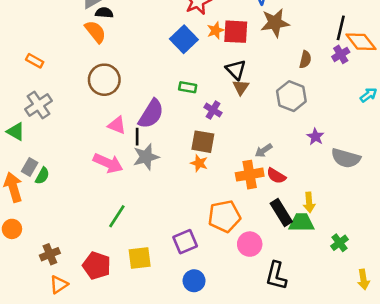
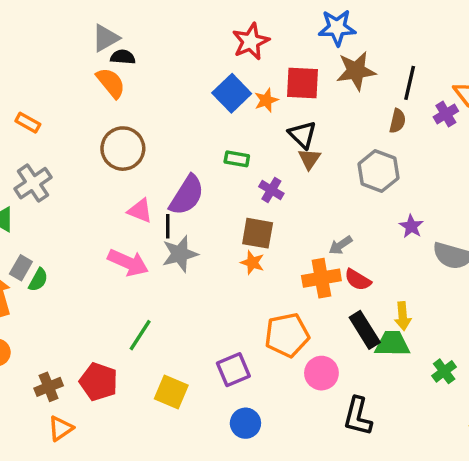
black line: (341, 28) -> (410, 83), moved
orange star: (216, 30) -> (266, 100), moved
yellow square: (140, 258) -> (171, 392), turned 30
red pentagon: (97, 266) -> (99, 382), moved

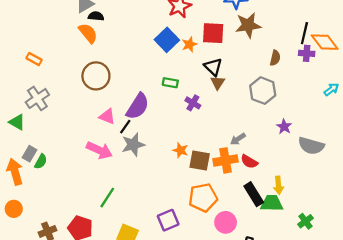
black line: (410, 83) -> (304, 33), moved
purple cross: (446, 114) -> (307, 53), turned 35
black line: (168, 226) -> (125, 127), turned 35
brown square: (258, 233) -> (200, 160), moved

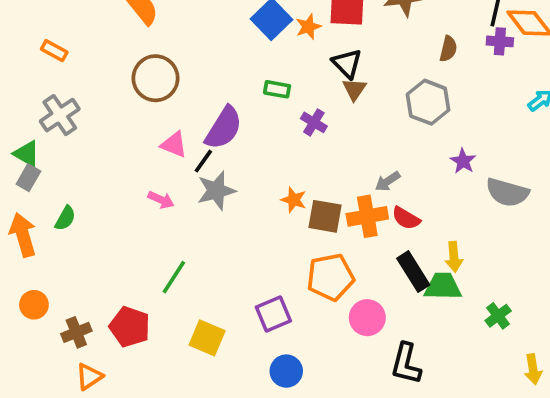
pink arrow: (99, 150) -> (161, 200), size x0.6
gray rectangle: (30, 154) -> (28, 178), moved
orange circle: (14, 209) -> (34, 305), moved

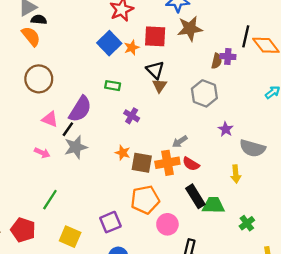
purple cross: (500, 41) -> (228, 57), moved
purple cross: (314, 122) -> (132, 116), moved
yellow arrow: (454, 257) -> (236, 174), moved

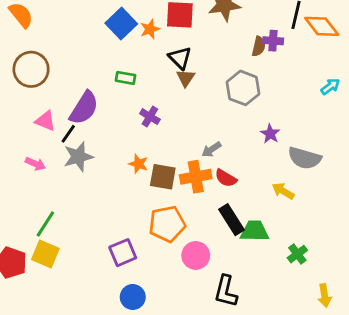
yellow arrow: (236, 174) -> (283, 191), turned 126
yellow square: (70, 237) -> (45, 254), moved

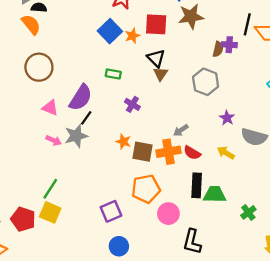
black line: (68, 134) -> (86, 118), moved
pink arrow: (35, 164) -> (54, 140), moved
yellow arrow: (283, 191) -> (226, 153), moved
black rectangle: (232, 220) -> (197, 185), turned 35

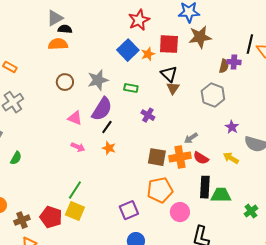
orange semicircle: (31, 24) -> (58, 44), turned -54
brown circle: (39, 67) -> (65, 82), size x0.7
gray star: (76, 136) -> (98, 80), moved
orange star: (123, 142) -> (109, 148), moved

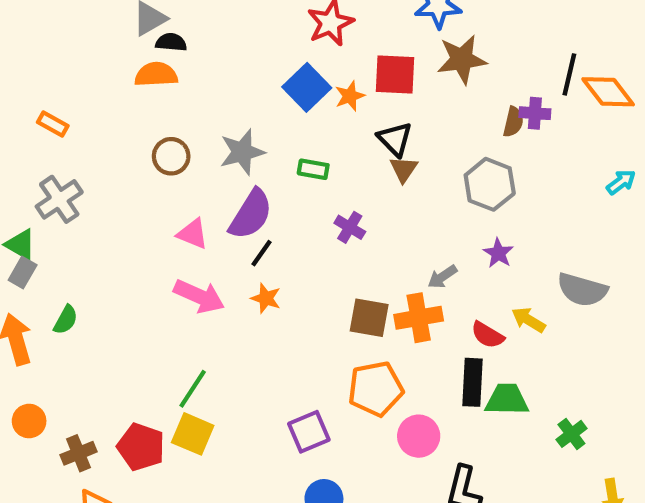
purple star: (232, 127) -> (498, 253), moved
pink arrow: (78, 147) -> (199, 296), size x1.6
red semicircle: (201, 158) -> (488, 335), moved

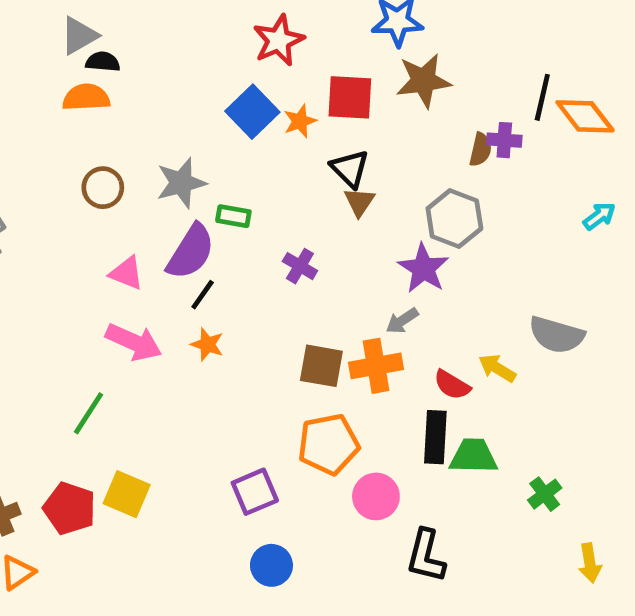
green rectangle: (313, 169) -> (233, 216), moved
purple star: (498, 253) -> (424, 268), moved, size x1.5
green line: (193, 389) -> (89, 413), moved

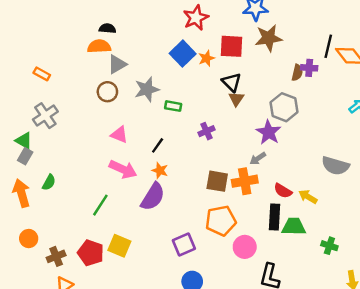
gray triangle: (79, 36) -> (117, 64), moved
purple semicircle: (191, 252) -> (153, 197), moved
purple cross: (300, 266) -> (206, 131), turned 35
yellow arrow: (497, 368) -> (308, 197), moved
green cross: (545, 494) -> (329, 246), turned -35

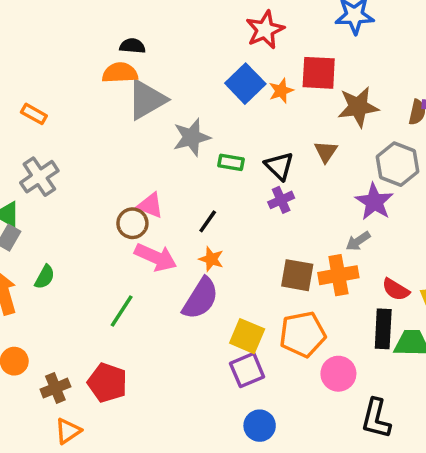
brown star: (269, 38) -> (358, 107), moved
gray triangle: (117, 64) -> (147, 100), size x1.4
black triangle: (232, 82) -> (279, 166), moved
brown circle: (107, 92) -> (132, 223), moved
yellow square: (119, 246) -> (247, 336), moved

